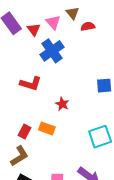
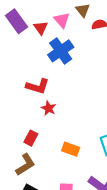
red star: (62, 104) -> (49, 108), moved
orange rectangle: (47, 128) -> (71, 149), moved

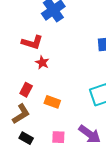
orange rectangle: (71, 149) -> (52, 102), moved

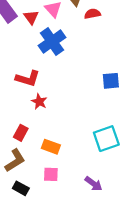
purple arrow: (90, 134) -> (94, 184), size x0.7
pink square: (58, 137) -> (51, 174), moved

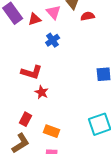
red triangle: (31, 17) -> (35, 19), turned 48
blue cross: (52, 42) -> (53, 40), size x0.6

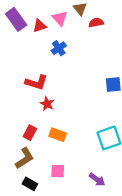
orange rectangle: (52, 131) -> (58, 135), moved

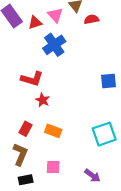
blue cross: (59, 48) -> (54, 45), size x1.5
brown L-shape: (25, 158) -> (20, 154), turned -35
black rectangle: (30, 184) -> (26, 180), turned -40

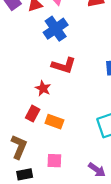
red L-shape: (32, 79) -> (64, 65), moved
red rectangle: (26, 129) -> (33, 114), moved

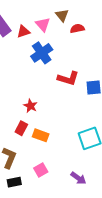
red L-shape: (64, 65) -> (68, 78), moved
pink square: (54, 161) -> (41, 170), turned -32

